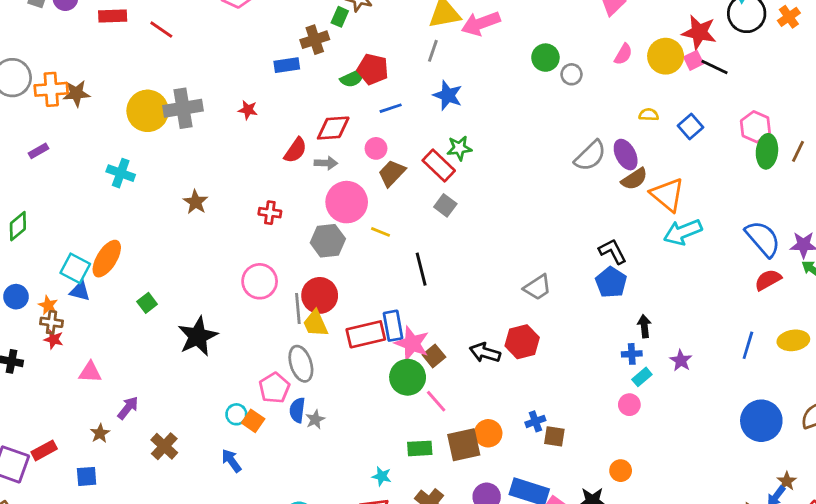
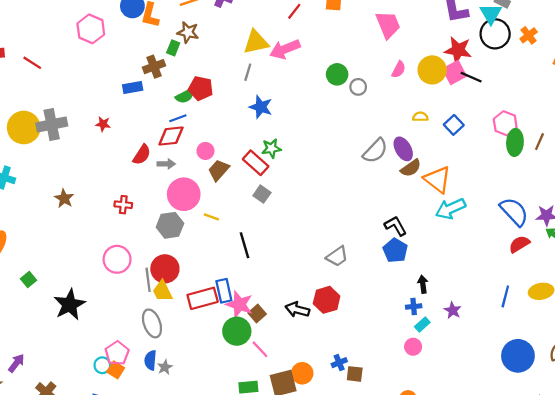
pink square: (694, 60) -> (454, 72), size x1.5
blue line: (391, 108) -> (178, 118), moved
pink pentagon: (274, 388) -> (117, 353), moved

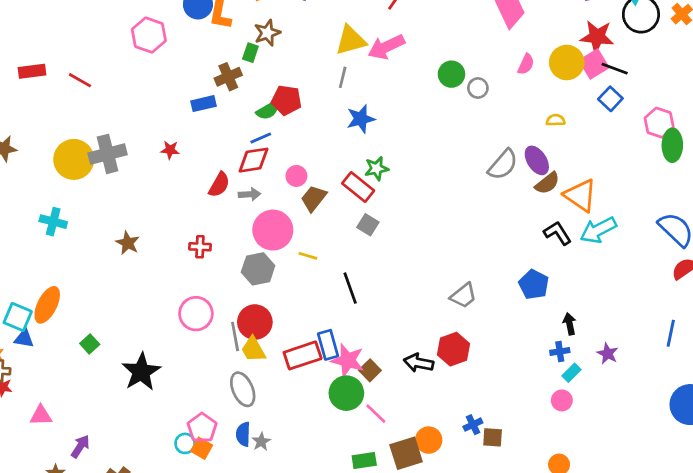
brown star: (188, 32) -> (267, 33), turned -30
blue star: (261, 107) -> (361, 119), turned -30
blue square: (454, 125) -> (610, 99), moved
black L-shape: (396, 226) -> (558, 233), moved

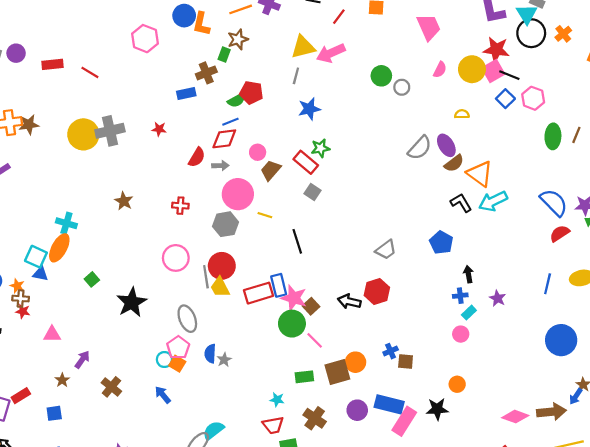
pink hexagon: (659, 123) -> (533, 98), moved
cyan cross: (53, 222) -> (66, 223), moved
gray ellipse: (243, 389) -> (187, 319), moved

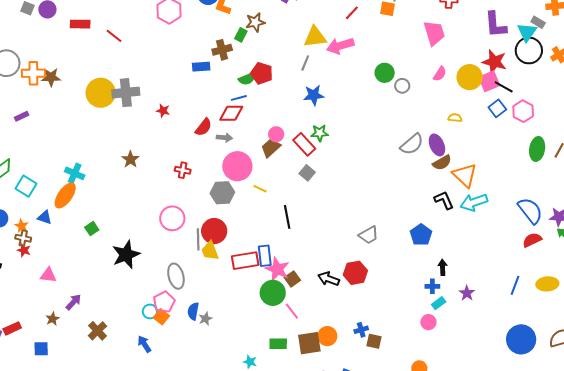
red star: (159, 129) -> (163, 111), moved
pink circle: (258, 152) -> (276, 134), moved
cyan square: (36, 257) -> (26, 186), moved

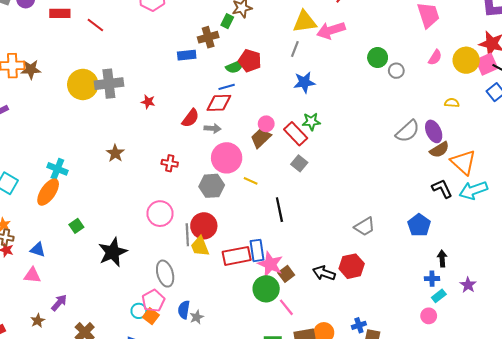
blue triangle: (45, 217) -> (38, 250), moved

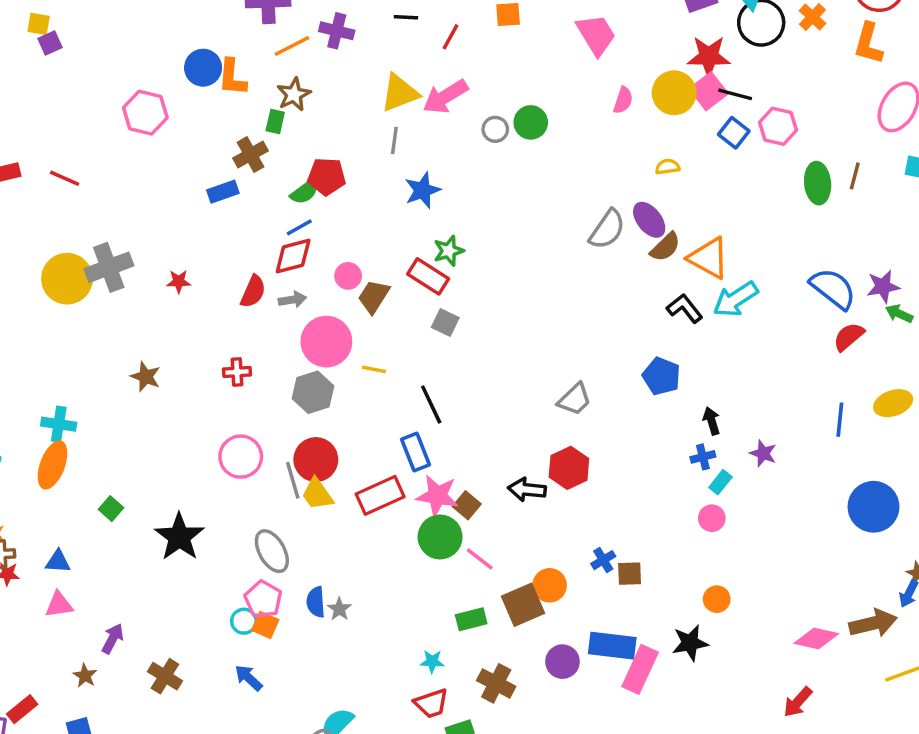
gray circle: (396, 71) -> (495, 129), moved
pink circle: (266, 124) -> (348, 276), moved
blue rectangle: (257, 250) -> (415, 452), moved

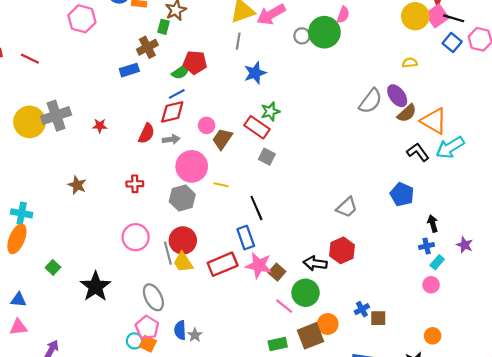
pink semicircle: (623, 100) -> (343, 15), moved
green circle: (531, 122) -> (324, 32), size x1.5
green circle: (440, 537) -> (306, 293), moved

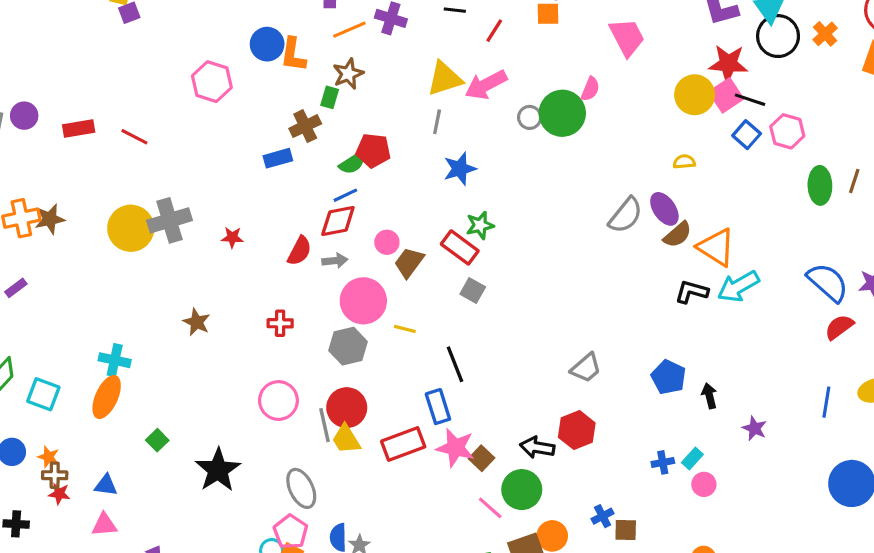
black L-shape: (418, 152) -> (692, 292), turned -40
blue pentagon: (402, 194) -> (669, 377), moved
blue cross: (427, 246) -> (663, 462), moved
cyan rectangle: (437, 262) -> (692, 459), moved

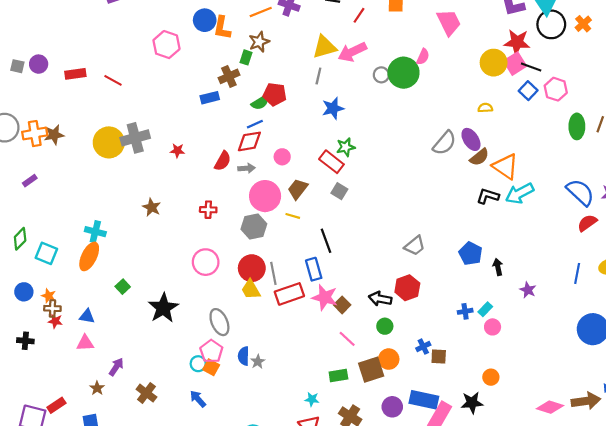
brown trapezoid: (409, 263) -> (298, 189), moved
gray line: (325, 425) -> (273, 273), moved
green circle: (522, 490) -> (385, 326), moved, size x0.6

